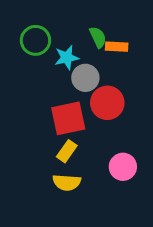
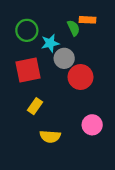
orange rectangle: (117, 47) -> (87, 20), moved
red square: (68, 118) -> (28, 70), moved
yellow rectangle: (67, 151) -> (35, 106), moved

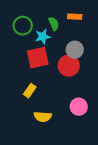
green semicircle: (73, 28) -> (54, 24), moved
gray circle: (64, 58) -> (75, 50), moved
red square: (28, 70) -> (38, 58), moved

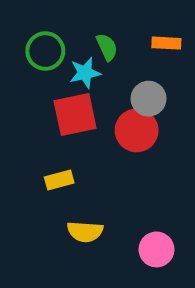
orange rectangle: (75, 17) -> (166, 43), moved
yellow rectangle: (30, 91) -> (59, 180), turned 40
pink circle: (79, 107) -> (156, 249), moved

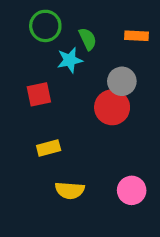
green circle: (45, 51) -> (45, 26), moved
red square: (75, 115) -> (39, 94), moved, size x0.7
pink circle: (156, 249) -> (132, 190), moved

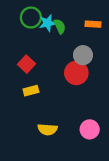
cyan star: (70, 60) -> (48, 23), moved
red square: (39, 94) -> (26, 64), turned -35
yellow rectangle: (49, 148) -> (31, 91), moved

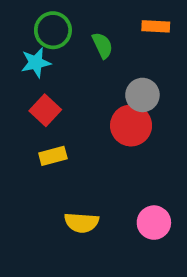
cyan star: (48, 23) -> (36, 63), moved
orange rectangle: (93, 24) -> (156, 26), moved

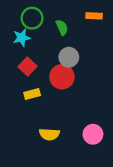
gray circle: (142, 95) -> (69, 57), moved
red circle: (131, 125) -> (62, 77), moved

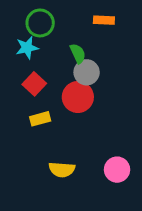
orange rectangle: (94, 16) -> (104, 20), moved
green semicircle: (62, 27) -> (78, 53), moved

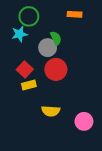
gray circle: (87, 72) -> (48, 48), moved
red square: (34, 84) -> (25, 69), moved
yellow semicircle: (62, 170) -> (51, 111), moved

